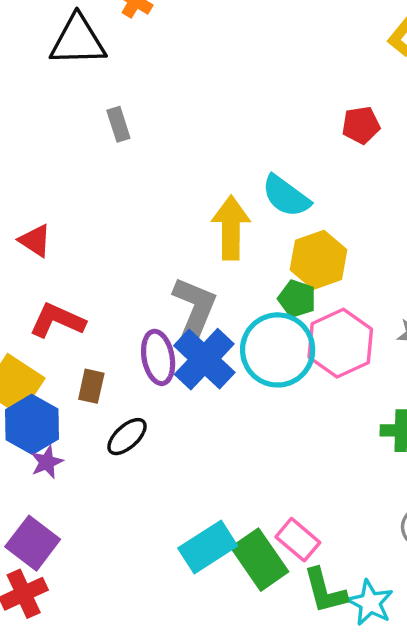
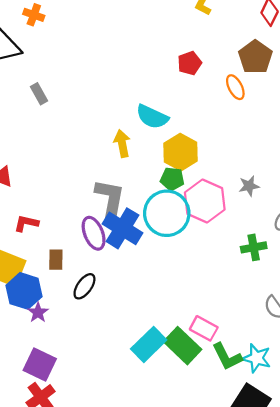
yellow arrow: (231, 228) -> (122, 144), size x0.7
red L-shape: (57, 320) -> (26, 223), size x0.7

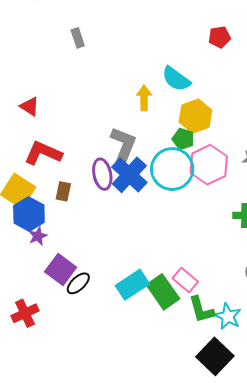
red L-shape: (26, 223) -> (43, 153), size x1.6
black ellipse: (84, 286) -> (78, 283), moved
purple square: (40, 365) -> (61, 270), moved

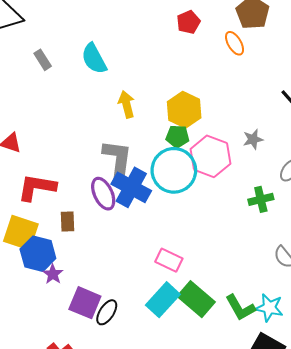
cyan semicircle: (176, 79) -> (94, 59), moved, turned 40
pink rectangle: (185, 280) -> (169, 260), moved

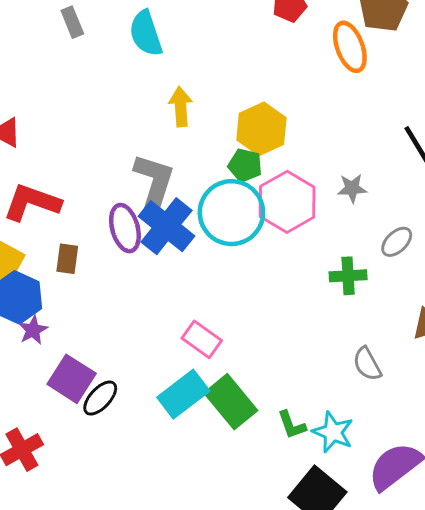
orange ellipse: (235, 43) -> (350, 47), size x1.4
green L-shape: (240, 308) -> (292, 425), size x0.7

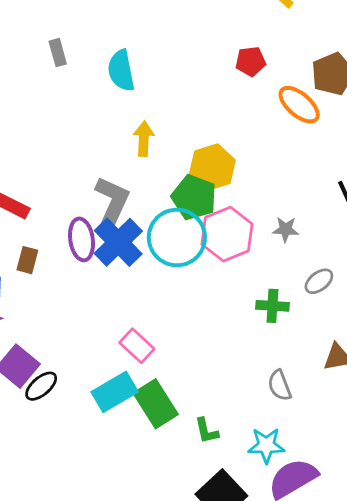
orange ellipse: (350, 47) -> (299, 105), turned -36
green pentagon: (245, 165) -> (194, 197), size x1.5
cyan star: (333, 432) -> (266, 445), moved, turned -30

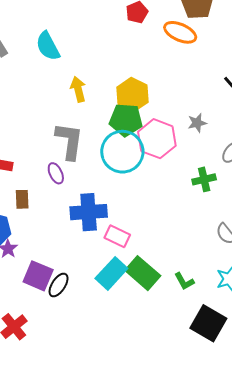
purple ellipse: (81, 239) -> (56, 173), size x0.7
blue cross: (118, 242) -> (89, 212), moved, turned -33

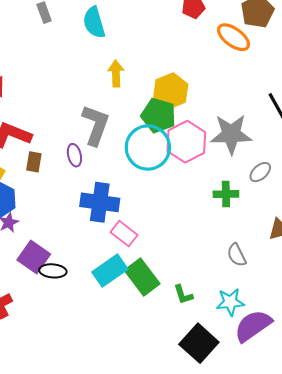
gray star: (197, 123) -> (231, 134), size x2.0
brown rectangle: (22, 199) -> (34, 162), moved
black ellipse: (59, 285) -> (53, 271), turned 50

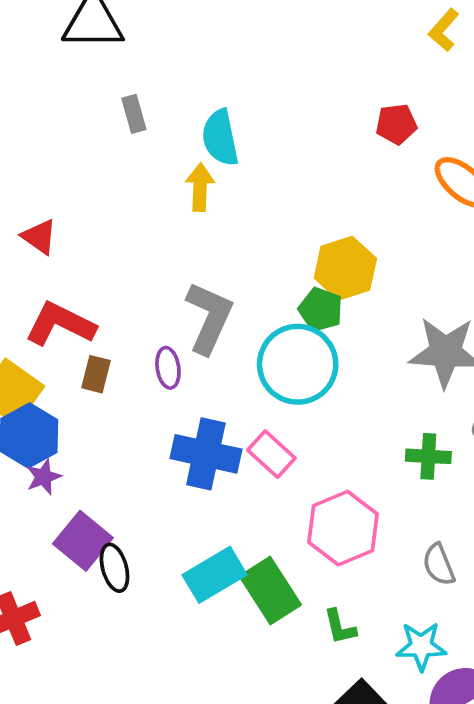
yellow arrow: (116, 74) -> (200, 187), moved
green pentagon: (158, 116) -> (321, 310), size x0.7
pink hexagon: (186, 142) -> (343, 528), moved
pink rectangle: (124, 234) -> (271, 454), moved
black ellipse: (53, 271) -> (114, 568), turned 65

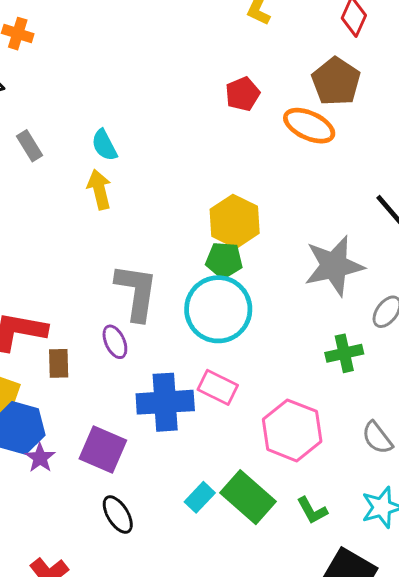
cyan semicircle: (220, 138) -> (104, 145), size x0.7
purple square: (83, 541) -> (103, 449), moved
cyan rectangle: (215, 575) -> (200, 497), size x0.6

